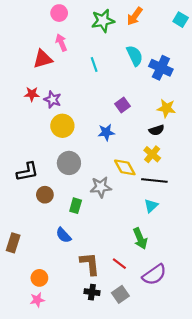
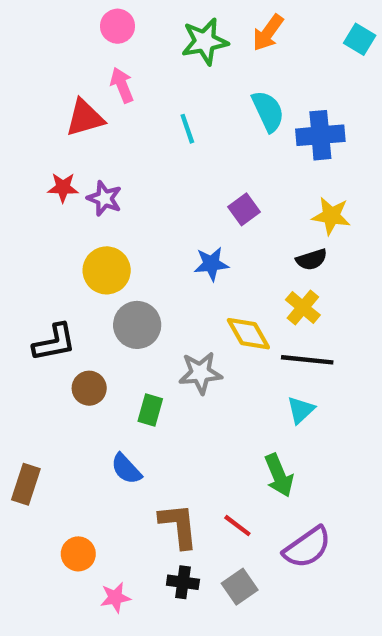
blue cross: (161, 68) -> (320, 135), turned -30
yellow circle: (62, 126) -> (107, 270), moved
pink star: (37, 300) -> (115, 598), moved

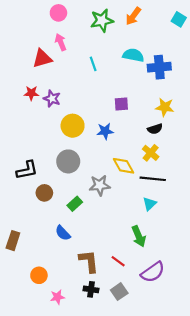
cyan semicircle: (268, 111) -> (133, 55), turned -54
purple square: (244, 209) -> (121, 104), turned 32
yellow circle: (107, 270) -> (73, 126), moved
green rectangle: (150, 410) -> (75, 204), turned 32

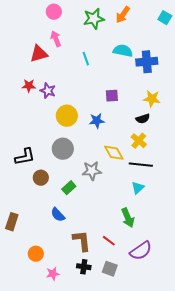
gray square: (119, 292) -> (110, 269), turned -35

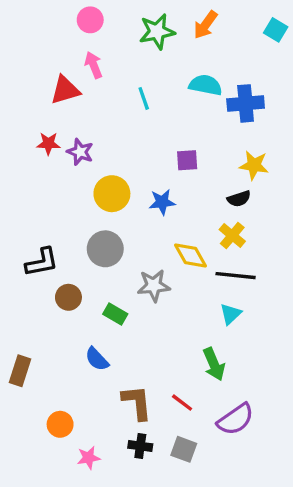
green rectangle: (69, 188) -> (115, 314), turned 72

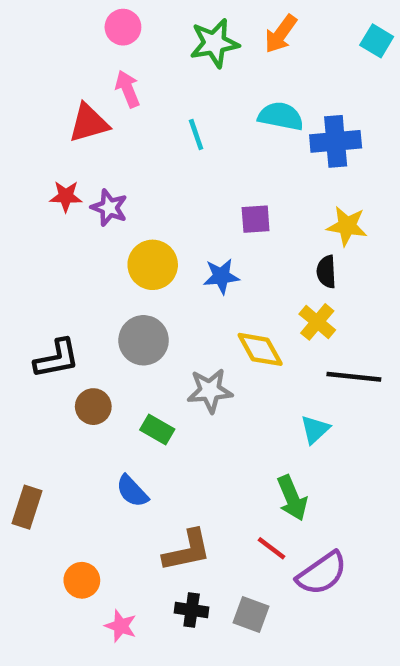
black semicircle: (239, 199) -> (326, 272), turned 105
black line: (236, 276) -> (354, 377), moved
brown L-shape: (137, 403) -> (187, 551), turned 84
red line: (182, 403) -> (272, 548), moved
pink star: (89, 458) -> (121, 626), turned 30

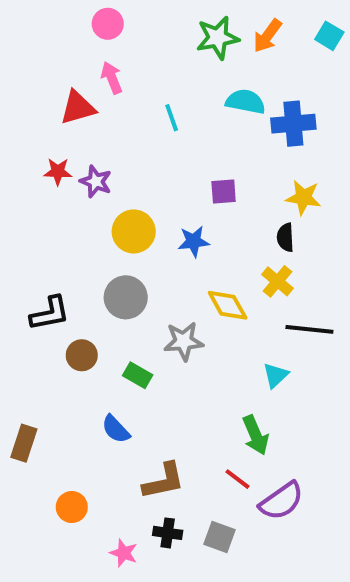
orange arrow: (281, 34) -> (267, 36), moved
green star: (214, 43) -> (218, 38), moved
pink star: (121, 626) -> (124, 553), moved

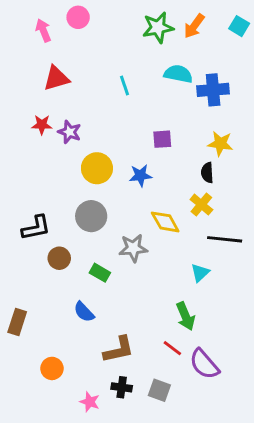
pink arrow: (112, 78) -> (43, 30), moved
purple semicircle: (281, 501) -> (204, 364), turned 84

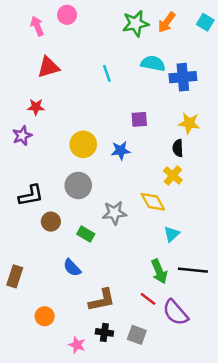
purple star: (69, 132) -> (22, 136), moved, turned 30
yellow diamond: (165, 222) -> (153, 202), moved
black line: (225, 239) -> (193, 270), moved

